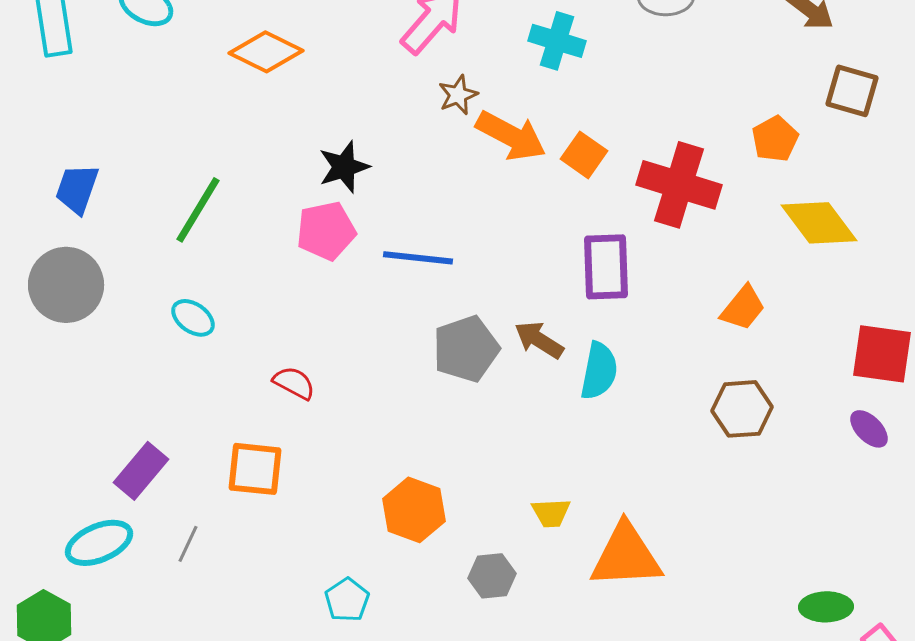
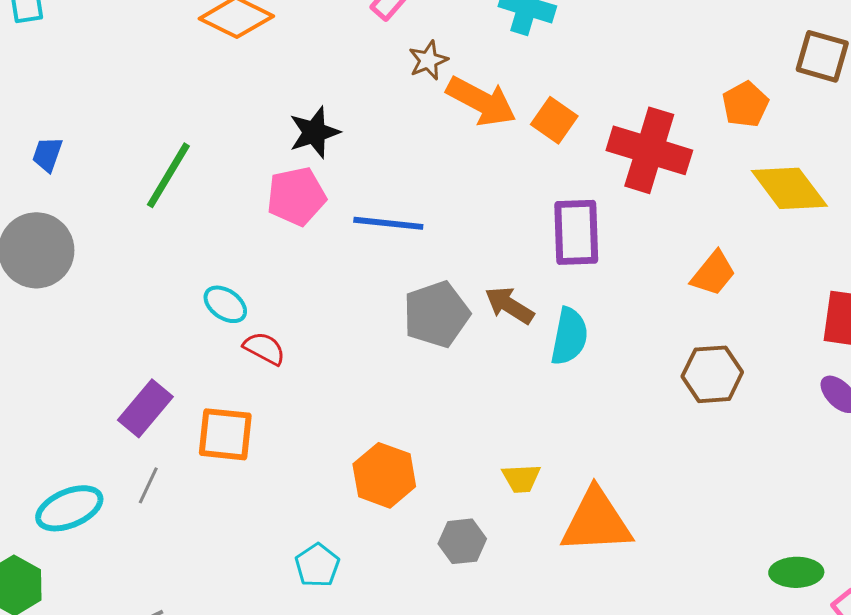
blue trapezoid: (77, 189) -> (47, 154), size x0.7
cyan ellipse: (193, 318) -> (225, 304), moved
purple rectangle: (141, 471) -> (145, 408), moved
gray line: (188, 544) -> (148, 485), moved

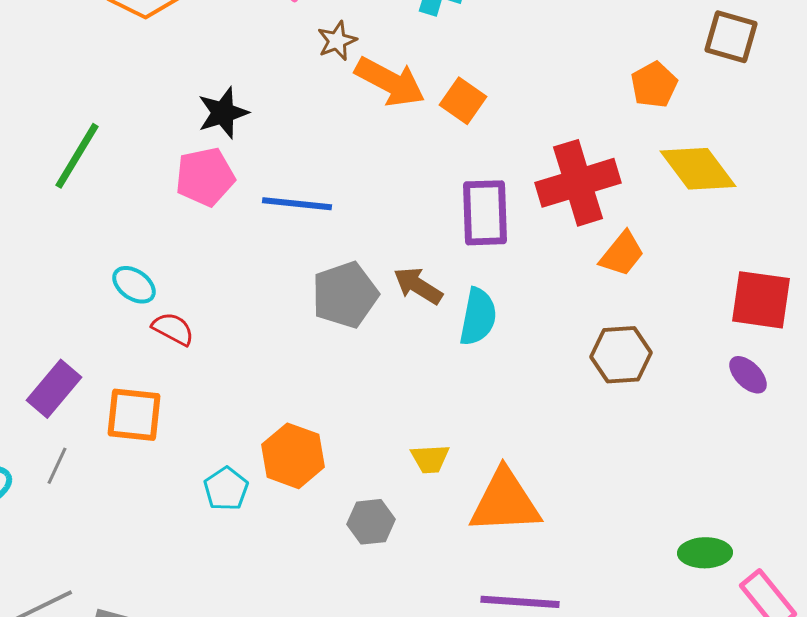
red cross: (649, 150) -> (578, 183), moved, turned -34
cyan pentagon: (317, 565) -> (226, 489), moved

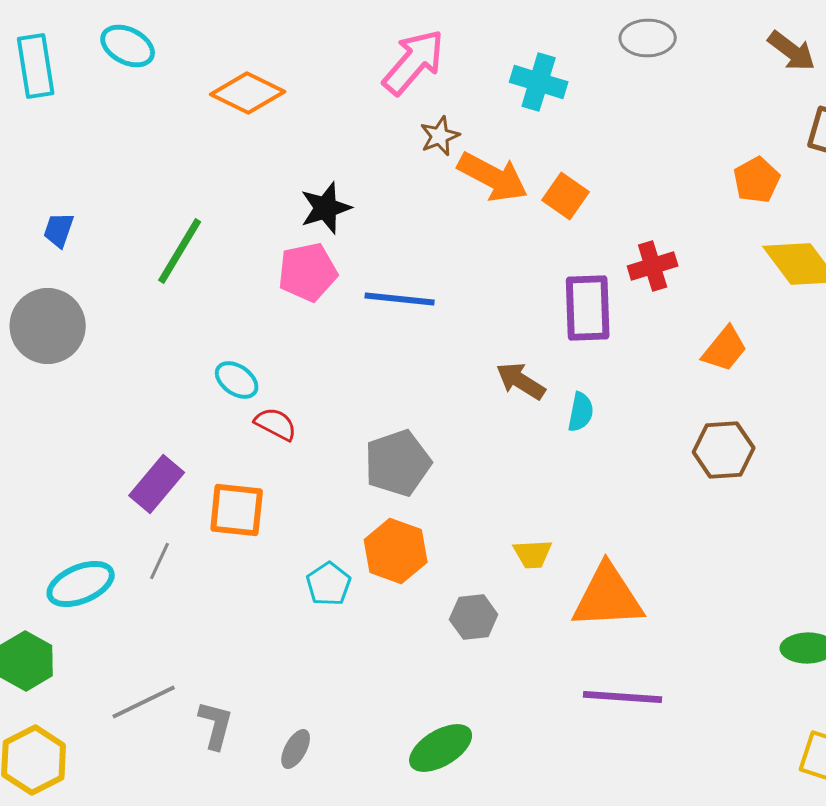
red cross: (578, 183) -> (653, 266), moved, size x0.6
gray pentagon: (345, 295) -> (398, 463), moved
cyan semicircle: (478, 317) -> (581, 412), size x0.7

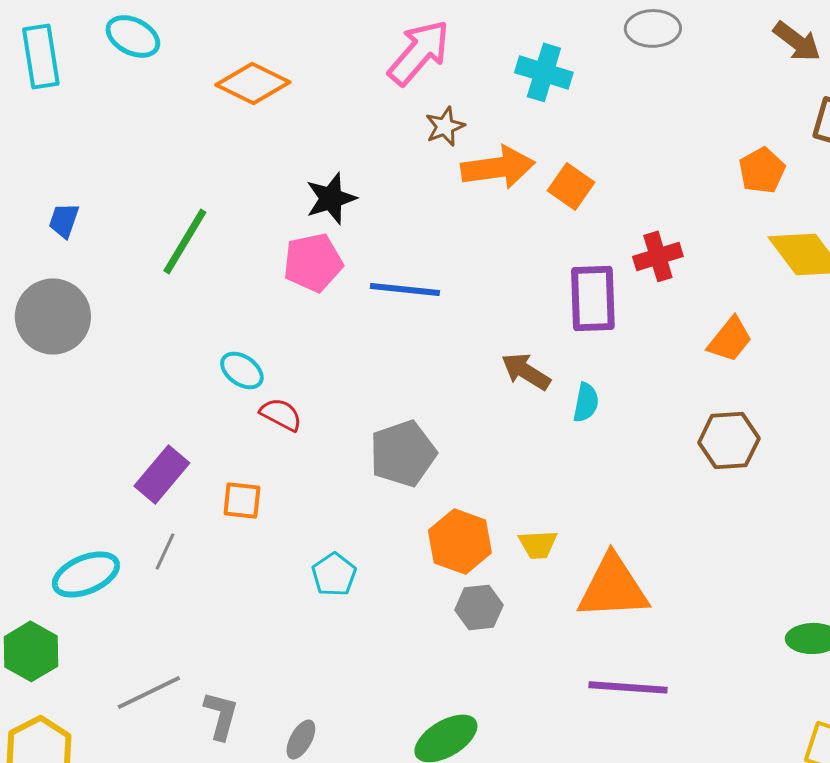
orange arrow: (493, 177) -> (498, 167), turned -36
orange square: (237, 510) -> (242, 500), size x0.7
orange hexagon: (396, 551) -> (460, 541), moved

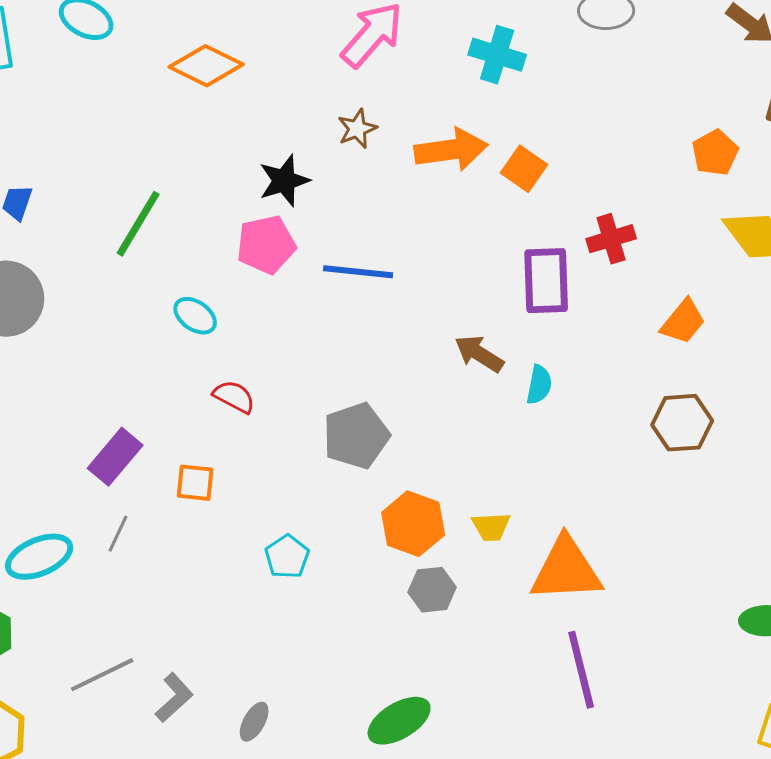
brown star: (445, 126) -> (357, 129), moved
cyan ellipse: (242, 370) -> (195, 316), moved
purple line: (628, 687) -> (581, 670), turned 72
gray L-shape: (221, 715) -> (174, 698), turned 33

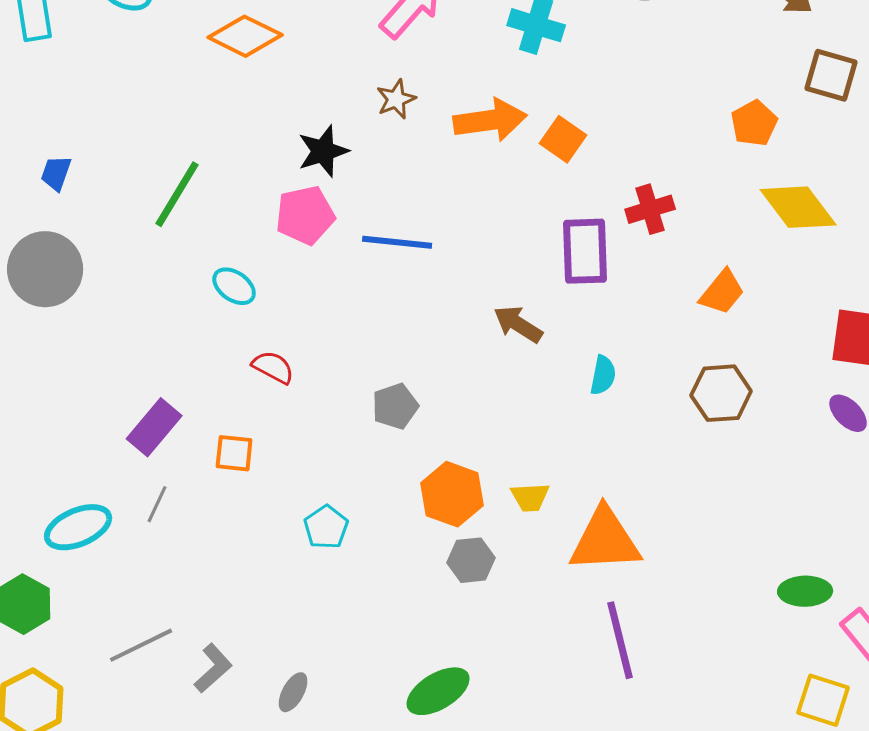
cyan semicircle: (539, 385) -> (603, 375), moved
gray pentagon: (356, 436) -> (395, 406), size x0.7

